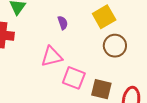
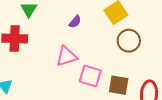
purple semicircle: (63, 23) -> (75, 22), turned 64

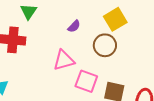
brown circle: (129, 41) -> (105, 45), moved

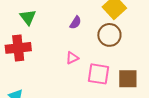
pink triangle: (64, 60) -> (72, 58), size x0.6

